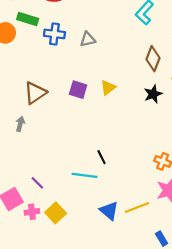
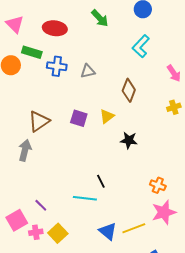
brown diamond: (153, 59) -> (129, 90), moved
black star: (153, 94) -> (129, 140), moved, turned 30
gray arrow: (20, 124) -> (25, 150), size x1.5

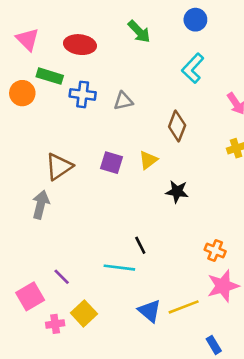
pink cross: (36, 232) -> (55, 324), moved

